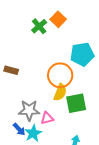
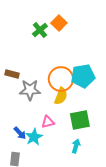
cyan pentagon: (82, 54) -> (83, 76), moved
green square: (76, 103) -> (80, 120), moved
gray star: (29, 110) -> (30, 90), moved

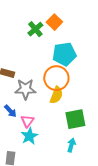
cyan pentagon: (83, 76) -> (64, 54), moved
pink triangle: (48, 122) -> (27, 121), moved, turned -40
blue arrow: (20, 133) -> (10, 111), moved

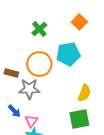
orange square: (54, 22) -> (79, 22), moved
orange circle: (56, 78) -> (39, 64), moved
yellow semicircle: (56, 95) -> (84, 93), moved

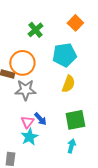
orange circle: (39, 64) -> (22, 63), moved
yellow semicircle: (84, 93) -> (68, 84), moved
blue arrow: (14, 111) -> (40, 119), moved

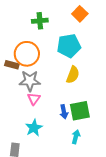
green cross: (35, 30) -> (40, 21), turned 35
blue arrow: (40, 119) -> (64, 112), moved, turned 32
pink triangle: (27, 122) -> (34, 99), moved

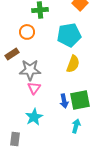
orange circle: (27, 54) -> (27, 32), moved, size x0.6
brown rectangle: (12, 65) -> (12, 54), turned -48

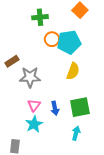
orange circle: (27, 32) -> (52, 39), moved
pink triangle: (34, 88) -> (34, 105), moved
blue arrow: (64, 101) -> (55, 108), moved

